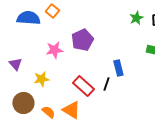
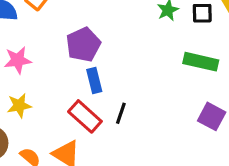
pink star: (54, 50) -> (18, 60), moved
blue rectangle: (118, 68) -> (94, 80), moved

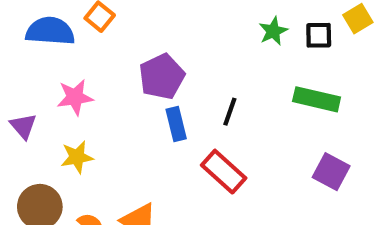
black line: (121, 113) -> (230, 112), moved
red rectangle: (85, 116) -> (224, 172), moved

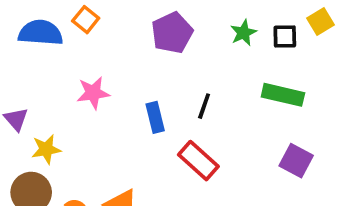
purple pentagon: (162, 77) -> (172, 33), moved
pink star: (75, 97) -> (93, 93), moved
yellow star: (77, 157) -> (46, 149), moved

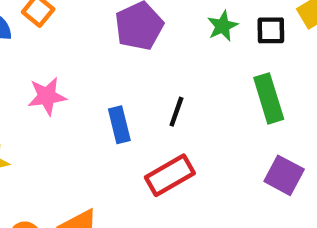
green rectangle: (283, 95) -> (269, 98), turned 60
red rectangle: (198, 161) -> (170, 175), turned -72

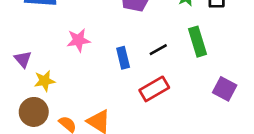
green rectangle: (269, 98) -> (198, 42), moved
black line: (176, 112) -> (158, 50), turned 42

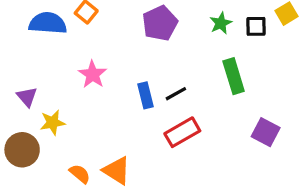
pink star: (78, 40) -> (93, 74), turned -30
black line: (158, 50) -> (176, 94), moved
brown circle: (34, 112) -> (22, 150), moved

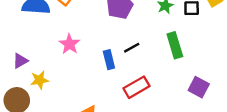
black line: (176, 94) -> (132, 48), moved
purple triangle: (27, 97) -> (20, 61), turned 42

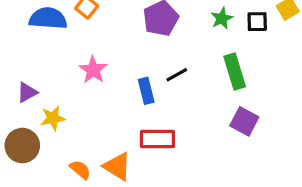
red rectangle: (136, 87) -> (157, 139), moved, turned 30
purple square: (199, 87) -> (244, 121), moved

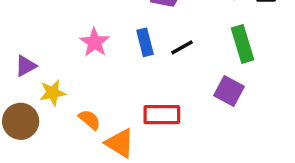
blue rectangle: (146, 91) -> (145, 42), moved
purple square: (244, 121) -> (229, 91), moved
orange semicircle: (80, 170) -> (90, 120), moved

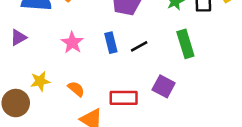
purple triangle: (26, 66) -> (18, 37), moved
purple square: (229, 91) -> (164, 86), moved
orange semicircle: (90, 120) -> (76, 89), moved

